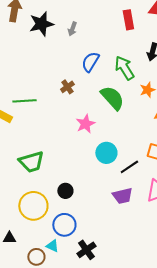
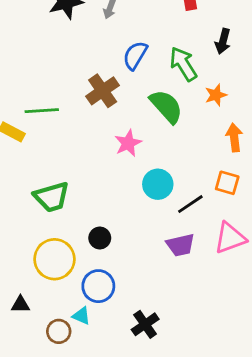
brown cross: (67, 87) -> (103, 91), size x1.6
black cross: (86, 250) -> (145, 324), moved

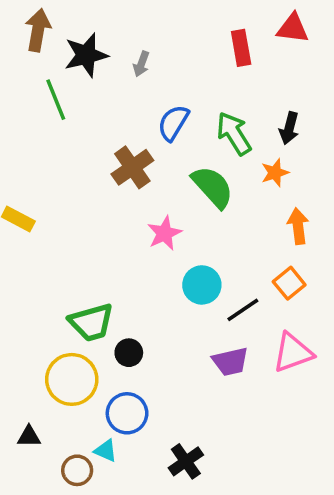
black arrow: (223, 41) -> (289, 128), moved
green line: (42, 111) -> (56, 100), moved, turned 72
orange square: (227, 183) -> (289, 283), turned 35
green trapezoid: (52, 197) -> (91, 322), moved

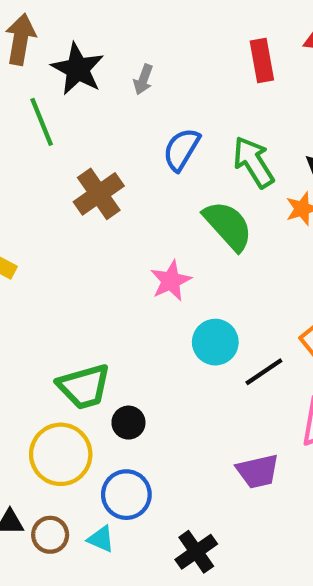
black star: (86, 55) -> (78, 69), turned -30
brown cross: (132, 167) -> (99, 194), moved
purple trapezoid: (230, 362) -> (258, 471), moved
brown circle: (77, 470) -> (50, 535), moved

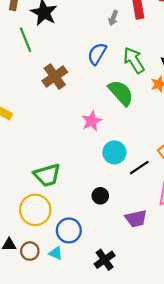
gray arrow: (143, 80) -> (113, 18), moved
black circle: (128, 423) -> (100, 196), moved

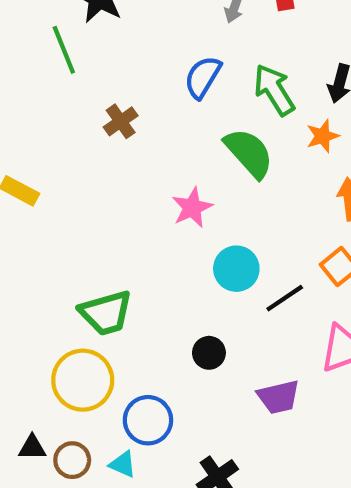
brown cross: (55, 77) -> (121, 121), size x0.7

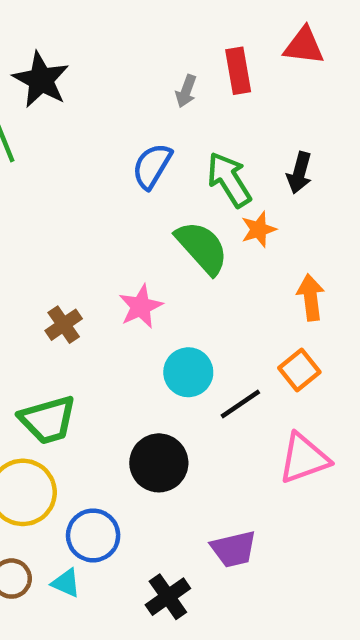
brown cross: (121, 121) -> (64, 325), moved
orange star: (323, 136) -> (259, 229), moved
black circle: (209, 353) -> (159, 463), size x1.6
purple trapezoid: (278, 397) -> (234, 549), moved

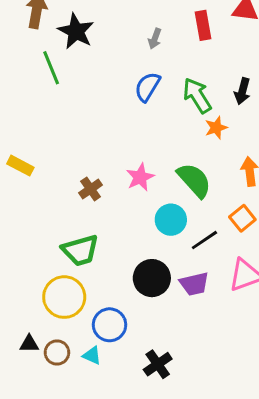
gray arrow: (186, 91) -> (155, 39), moved
green semicircle: (202, 248) -> (194, 180), moved
purple trapezoid: (234, 549) -> (194, 284), moved

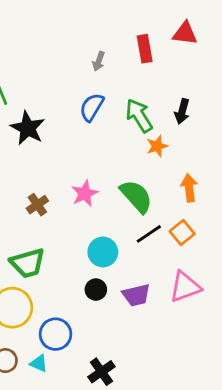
black star: (76, 31) -> (28, 128), moved
cyan circle: (171, 220) -> (103, 252), moved
black line: (204, 240) -> (149, 234), moved
black circle: (152, 278) -> (96, 290), size x0.6

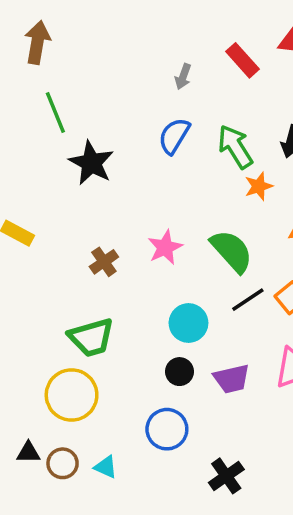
red rectangle: (145, 49) -> (242, 60), turned -32
blue circle: (55, 334) -> (167, 429), moved
black cross: (101, 372) -> (226, 476), moved

